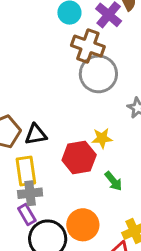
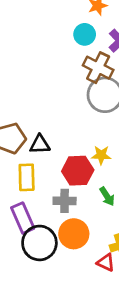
gray cross: (30, 193) -> (65, 201), moved
purple rectangle: (27, 214) -> (23, 218), size x1.5

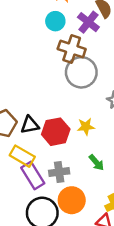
red hexagon: (78, 171) -> (56, 132), moved
yellow rectangle: (27, 177) -> (22, 156), turned -50
purple rectangle: (23, 218) -> (33, 176), moved

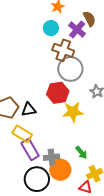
yellow star: (86, 127) -> (73, 112), size x1.5
red hexagon: (56, 132) -> (58, 93), moved
green arrow: (96, 163) -> (81, 152), moved
gray cross: (59, 172) -> (52, 157), moved

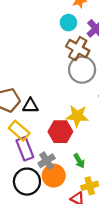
red hexagon: (58, 93) -> (60, 132), moved
gray cross: (52, 157) -> (47, 161), turned -35

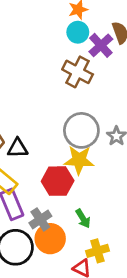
cyan circle: (68, 23) -> (78, 32), moved
gray circle: (82, 70) -> (81, 130), moved

